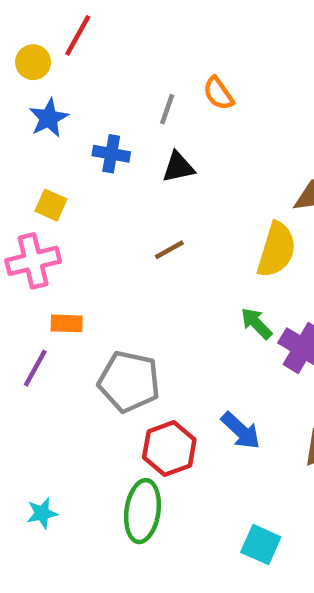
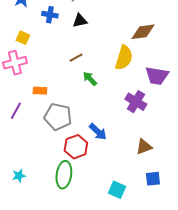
orange rectangle: (67, 323) -> (40, 91), moved
green arrow: (256, 323) -> (90, 79), moved
blue arrow: (241, 431) -> (98, 132), moved

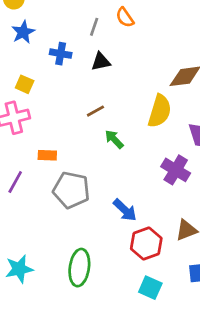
red hexagon: (76, 147) -> (146, 243), moved
cyan star: (19, 176) -> (19, 269), size x1.5

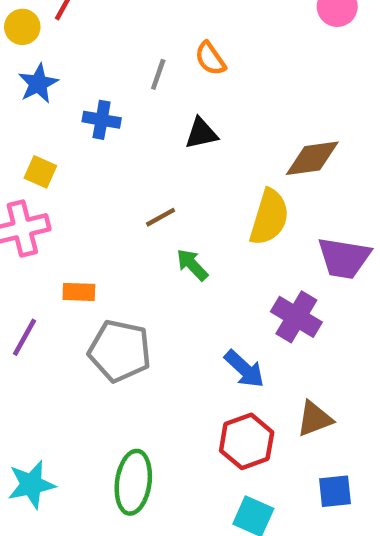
black triangle: (101, 62) -> (201, 133), moved
blue arrow: (125, 210) -> (244, 369), moved

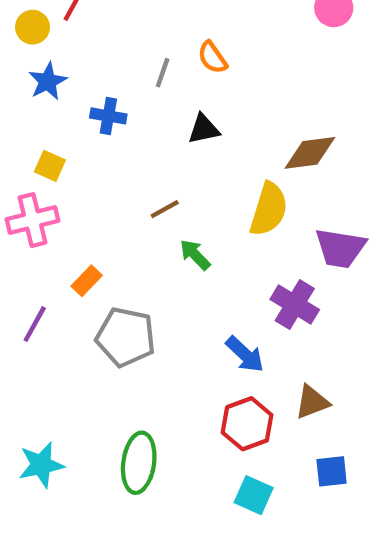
orange rectangle: (79, 292) -> (87, 281), turned -48

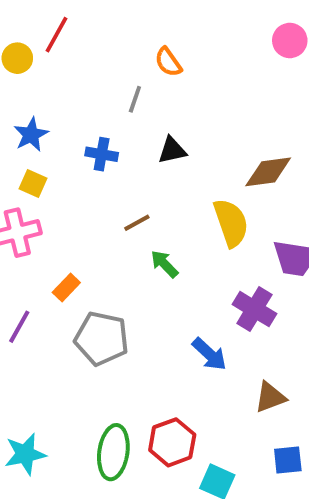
orange semicircle: (212, 57) -> (168, 62), moved
blue star: (48, 81) -> (31, 135), moved
blue cross: (108, 116) -> (102, 154), moved
yellow semicircle: (269, 209) -> (231, 223), turned -36
red hexagon: (247, 424) -> (172, 442), moved

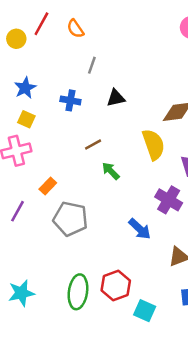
orange semicircle: (168, 62) -> (75, 29), moved

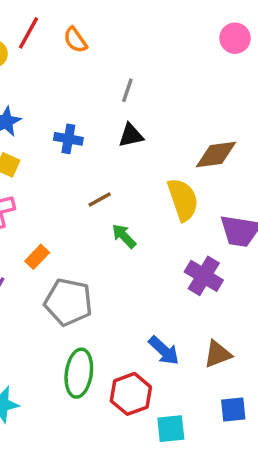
gray line: (92, 65) -> (127, 90), moved
blue arrow: (140, 229) -> (164, 351), moved
green ellipse: (78, 292) -> (79, 373), moved
cyan square: (145, 311) -> (171, 429), turned -30

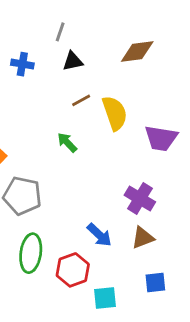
gray line: (127, 90) -> (60, 32), moved
brown diamond: (216, 154) -> (137, 51), moved
brown line: (100, 200) -> (81, 100), moved
purple cross: (204, 276) -> (140, 199), moved

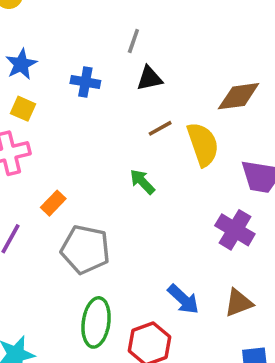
brown diamond: (137, 51) -> (239, 96), moved
purple cross: (140, 199) -> (235, 230), moved

